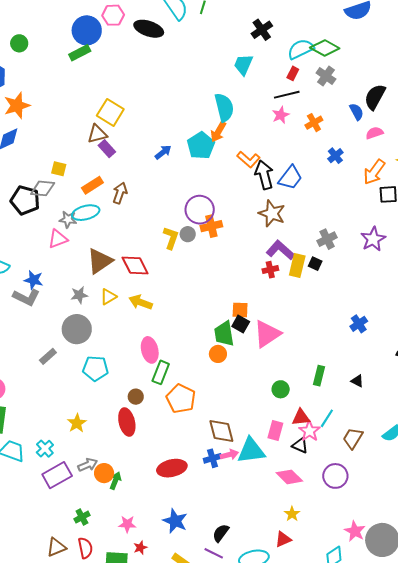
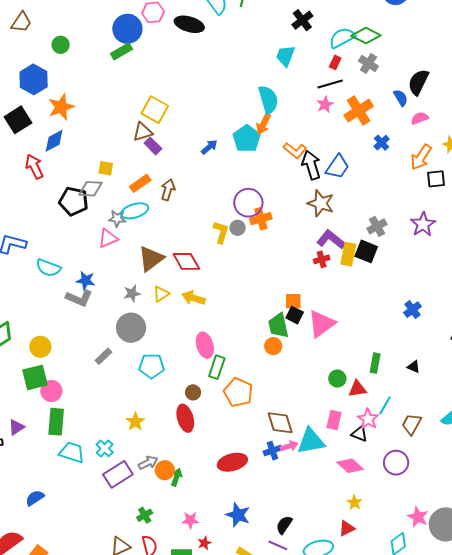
orange cross: (314, 123) -> (359, 111), size x1.6
black square: (315, 264) -> (366, 251), size x1.6
red triangle: (301, 417) -> (357, 389), moved

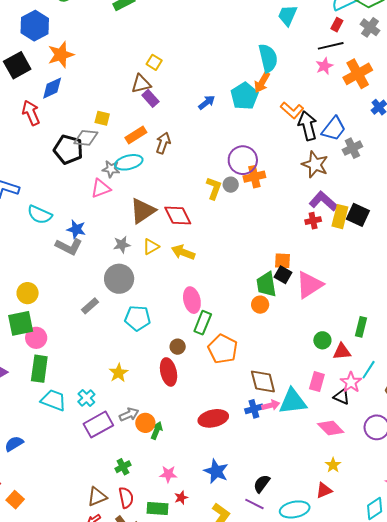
yellow square: (155, 110) -> (154, 62), size x0.6
gray cross: (377, 226) -> (352, 148), moved

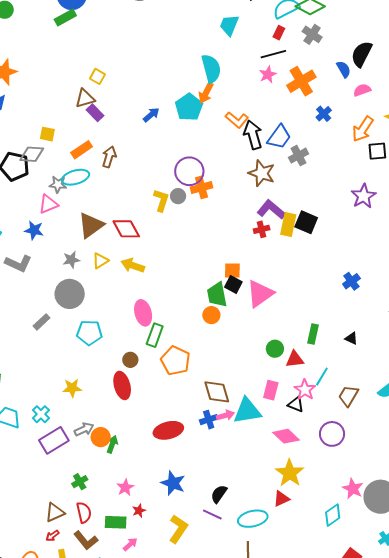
blue star: (76, 229) -> (34, 230), moved
yellow star: (119, 373) -> (72, 388), turned 30
yellow star: (333, 465) -> (290, 473), size x1.8
pink star: (168, 474) -> (125, 487), turned -30

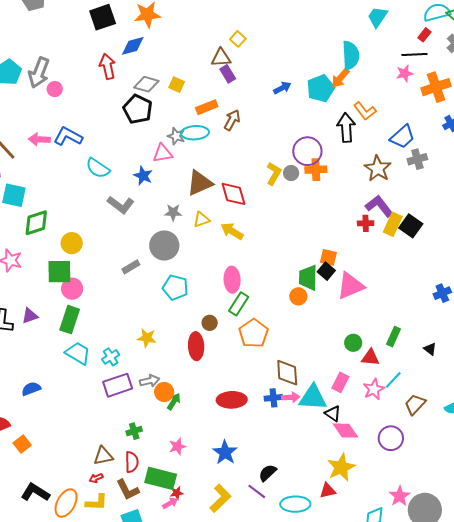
black arrow: (253, 135) -> (346, 128), moved
gray diamond: (32, 154) -> (146, 84), moved
black triangle: (296, 404) -> (333, 414), moved
red star: (139, 511) -> (177, 493), moved
green rectangle: (116, 522) -> (161, 478), size x1.4

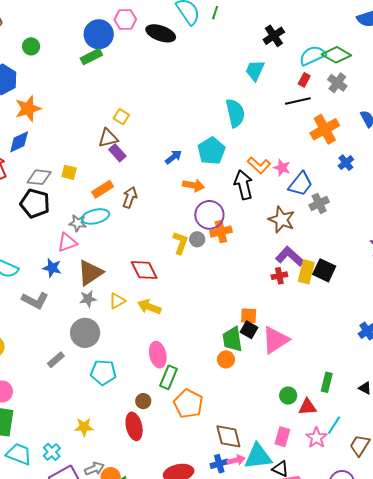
pink star: (405, 73) -> (282, 168), moved, turned -30
orange arrow: (340, 78) -> (193, 185), moved, turned -110
brown triangle: (200, 183) -> (90, 273), moved

